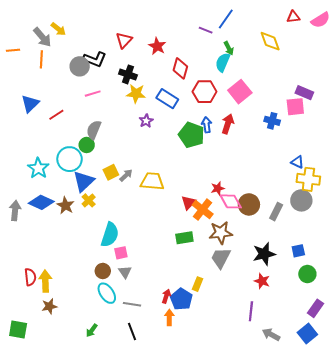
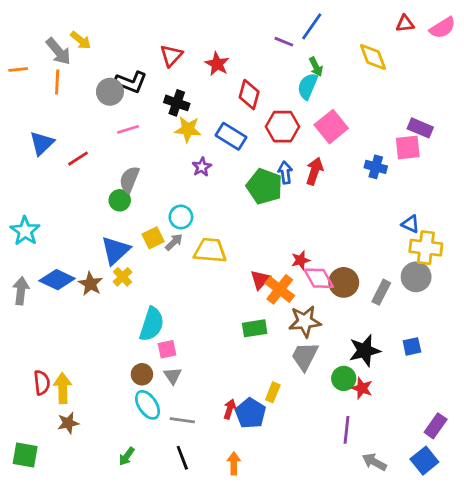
cyan circle: (70, 159) -> (181, 217), moved, size x0.7
cyan star: (38, 168) -> (25, 231), moved
green circle: (307, 274) -> (344, 378), moved
orange arrow: (169, 317) -> (234, 463), moved

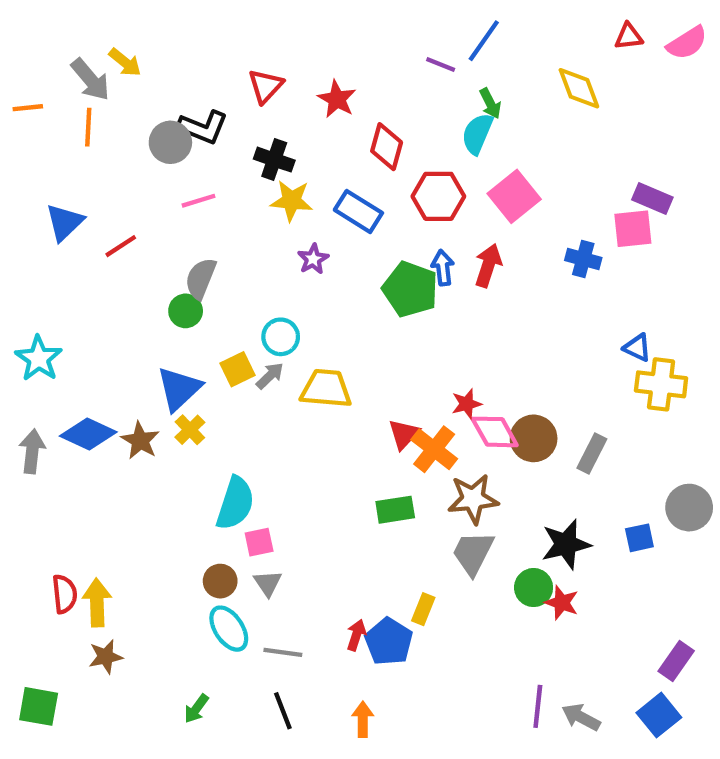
gray circle: (416, 277) -> (689, 508), moved
purple line: (347, 430) -> (538, 706), moved

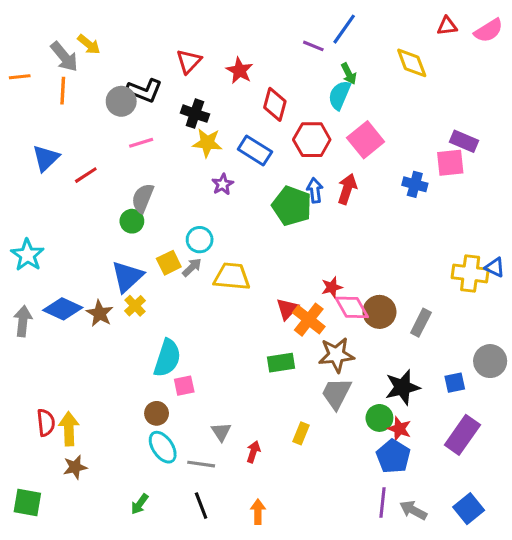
blue triangle: (637, 348) -> (495, 267), moved
gray triangle: (268, 583) -> (221, 432), moved
blue pentagon: (389, 642) -> (393, 456), moved
purple rectangle: (676, 661) -> (462, 435), moved, size x1.4

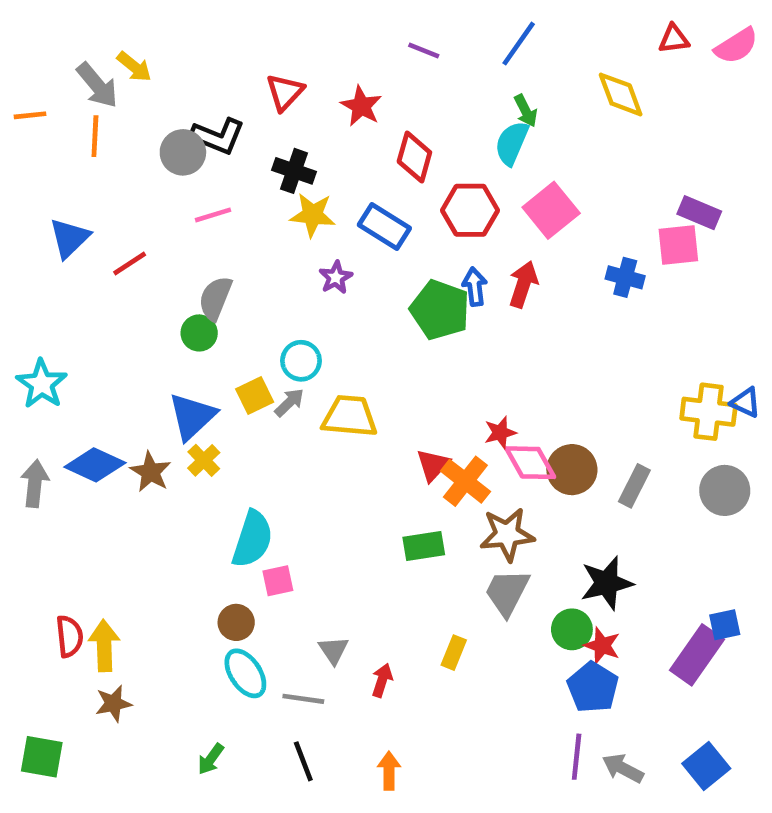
purple line: (313, 46) -> (424, 50), moved
gray circle: (490, 361) -> (725, 490), moved
blue square: (455, 383) -> (725, 625), moved

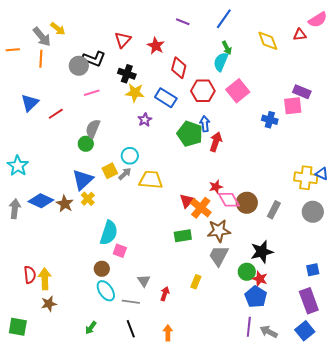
red triangle: (674, 39) -> (300, 35), moved
red arrow: (523, 284) -> (216, 142), moved
pink square: (278, 581) -> (120, 251), turned 32
purple rectangle: (697, 655) -> (309, 301), moved, turned -55

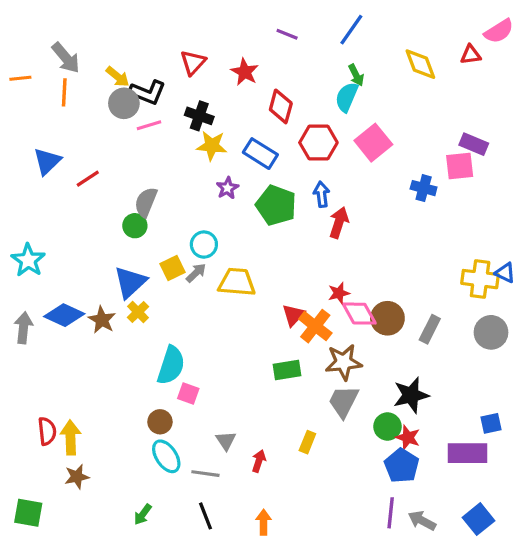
yellow arrow: (58, 29) -> (118, 77), moved
pink line: (92, 93) -> (149, 125), moved
green pentagon: (190, 134) -> (276, 205), moved
purple rectangle: (309, 301) -> (467, 453), moved, turned -70

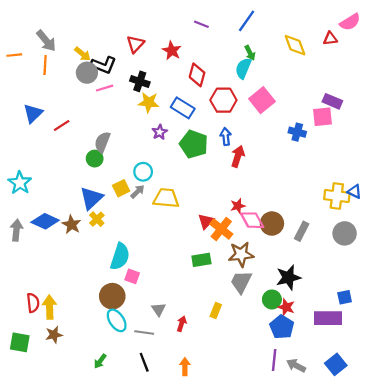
brown circle: (160, 422) -> (112, 296), size x1.5
green square: (28, 513) -> (20, 342), moved

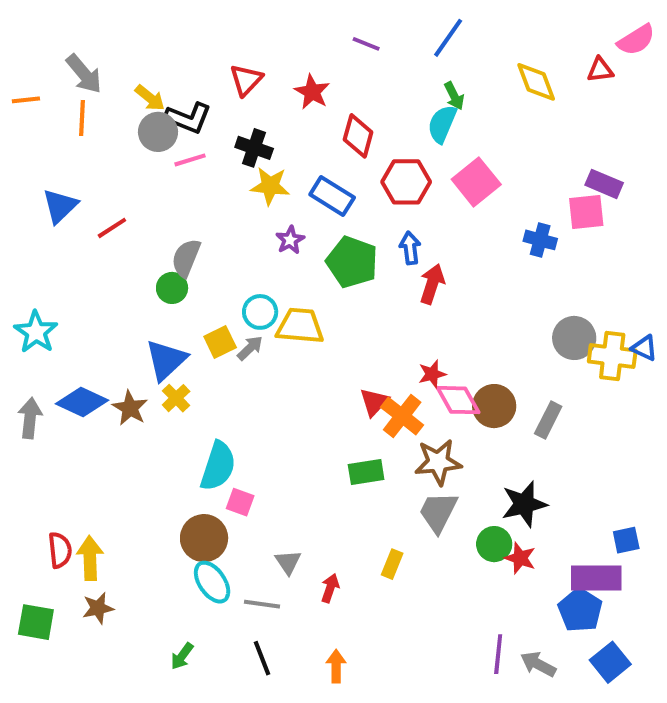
yellow trapezoid: (166, 198) -> (300, 326), moved
gray circle: (345, 233) -> (574, 338), moved
blue pentagon: (282, 327) -> (580, 610), moved

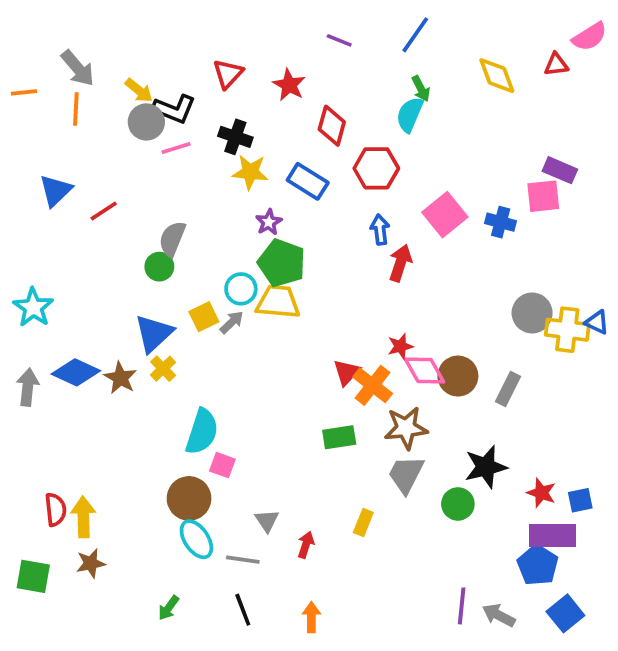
pink square: (476, 182) -> (445, 215), moved
green pentagon: (352, 262) -> (282, 263), moved
red star: (520, 558) -> (541, 493), moved

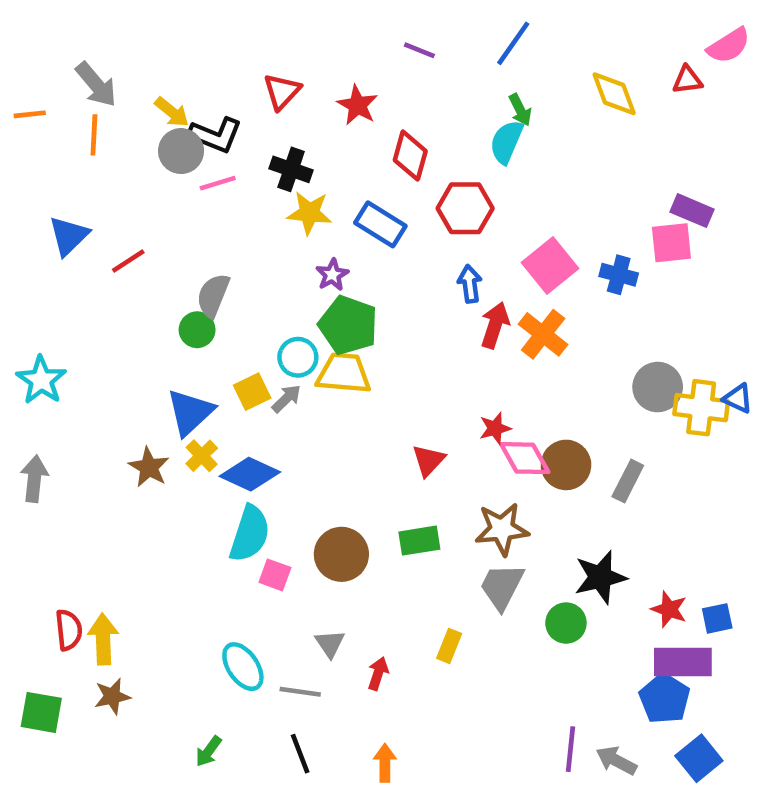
blue diamond: (76, 372) -> (250, 474), moved
orange cross: (373, 385) -> (543, 334), moved
brown circle: (189, 498) -> (341, 554), moved

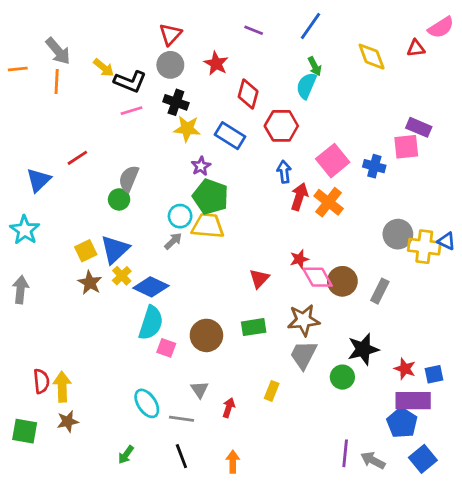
red triangle: (282, 91) -> (170, 34), moved
gray circle: (181, 151) -> (170, 65), moved
blue triangle: (69, 236) -> (39, 180), moved
yellow square: (252, 392) -> (86, 251), moved

